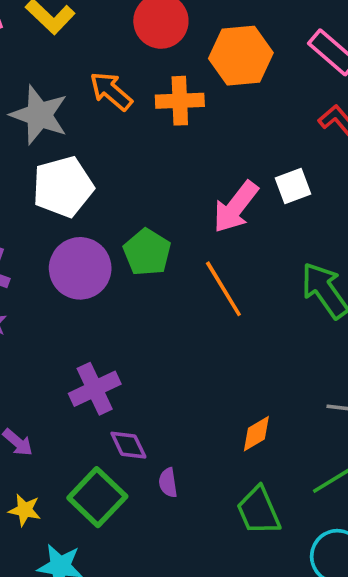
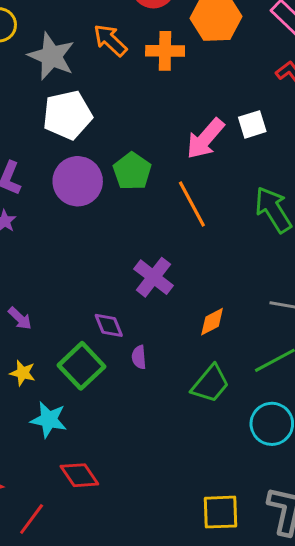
purple cross: (95, 389) -> (154, 277), moved, turned -30
green trapezoid: (259, 511) -> (210, 384), turned -120

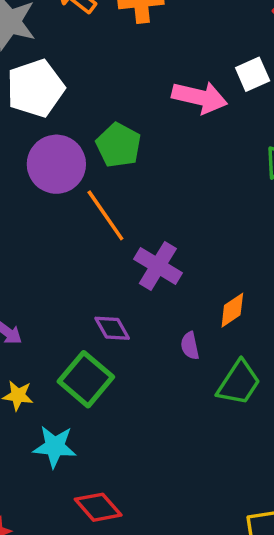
pink arrow: (205, 139) -> (200, 97), turned -111
orange line: (192, 204) -> (105, 215), moved
purple semicircle: (139, 357) -> (190, 346), moved

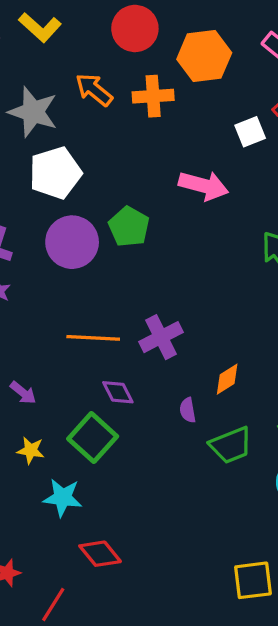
white square: (253, 74) -> (250, 132), moved
orange line: (105, 215) -> (93, 338), moved, turned -54
purple cross: (158, 266) -> (161, 337), turned 30
green trapezoid: (239, 383) -> (231, 445), turned 33

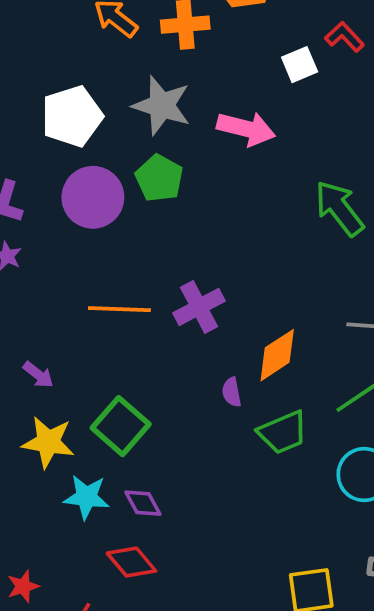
gray star: (33, 112) -> (162, 105), moved
orange diamond: (227, 379) -> (277, 355), size x1.4
purple diamond: (118, 392) -> (143, 503), moved
yellow star: (31, 450) -> (48, 442), size x1.6

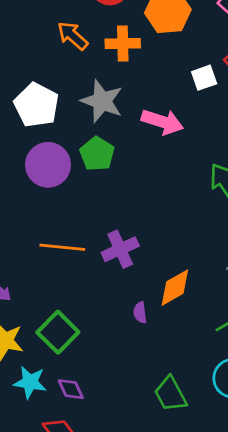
white pentagon: (72, 116) -> (36, 105), turned -30
green trapezoid: (283, 432) -> (170, 394), moved, turned 81

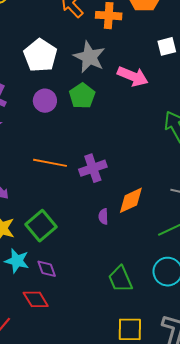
purple circle: (48, 165) -> (45, 101), size x0.7

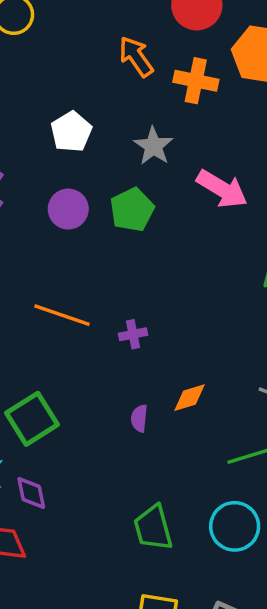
white pentagon: (40, 55) -> (71, 132), size x0.7
gray star: (89, 57) -> (153, 146), size x0.7
purple cross: (93, 168) -> (133, 334), size x0.6
orange diamond: (131, 200) -> (189, 398), size x0.7

